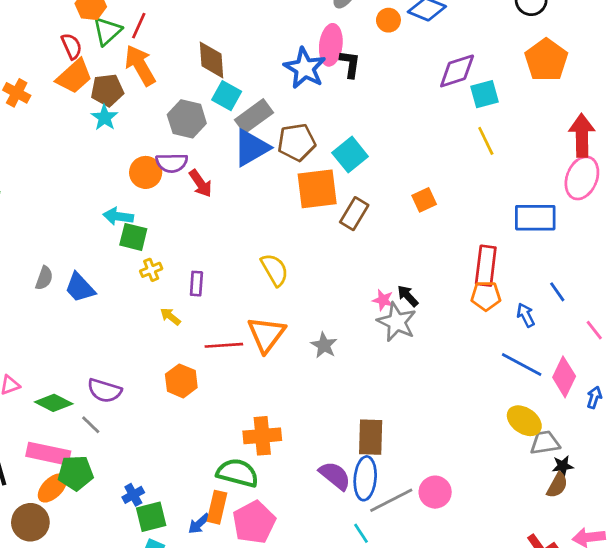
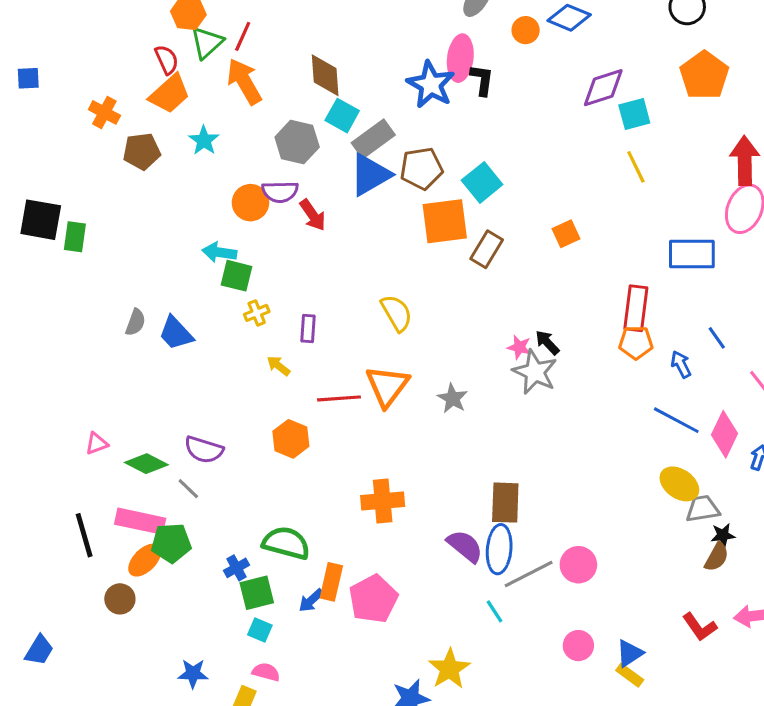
brown pentagon: (107, 90) -> (142, 151), moved
green semicircle: (238, 473) -> (286, 543), moved
brown circle: (30, 522) -> (120, 599), size x0.7

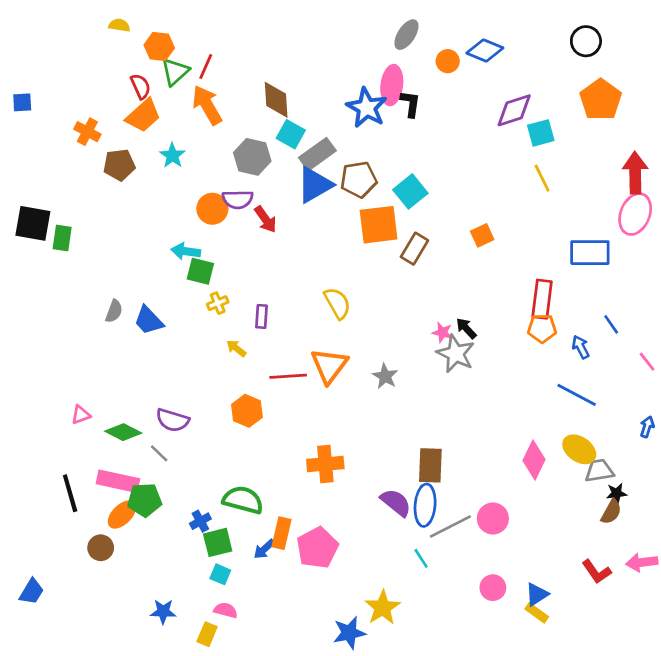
pink diamond: (724, 434) -> (534, 460), moved

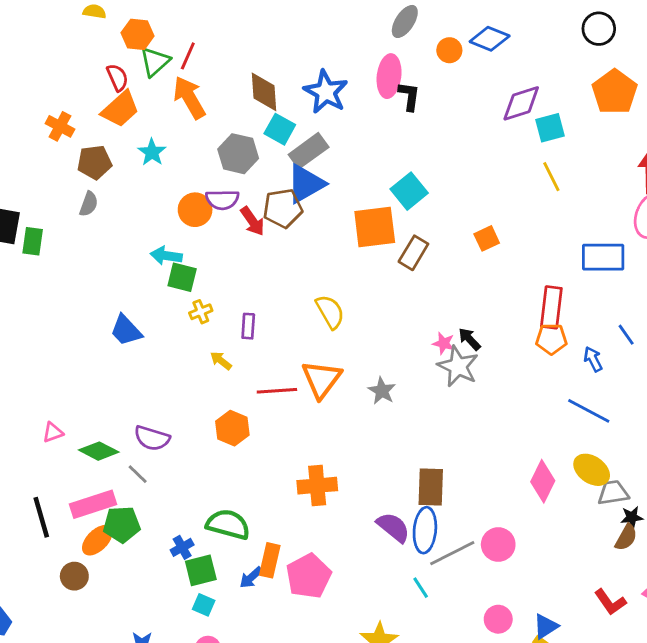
blue star: (367, 108) -> (326, 92), moved
brown pentagon: (359, 179) -> (283, 208), moved
gray semicircle: (114, 311) -> (89, 204), moved
pink rectangle: (118, 481) -> (93, 504), turned -30

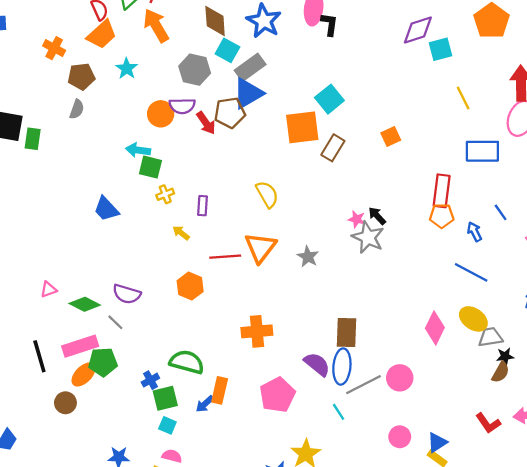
yellow line: (551, 177) -> (463, 98), moved
pink pentagon: (309, 576) -> (277, 395), moved

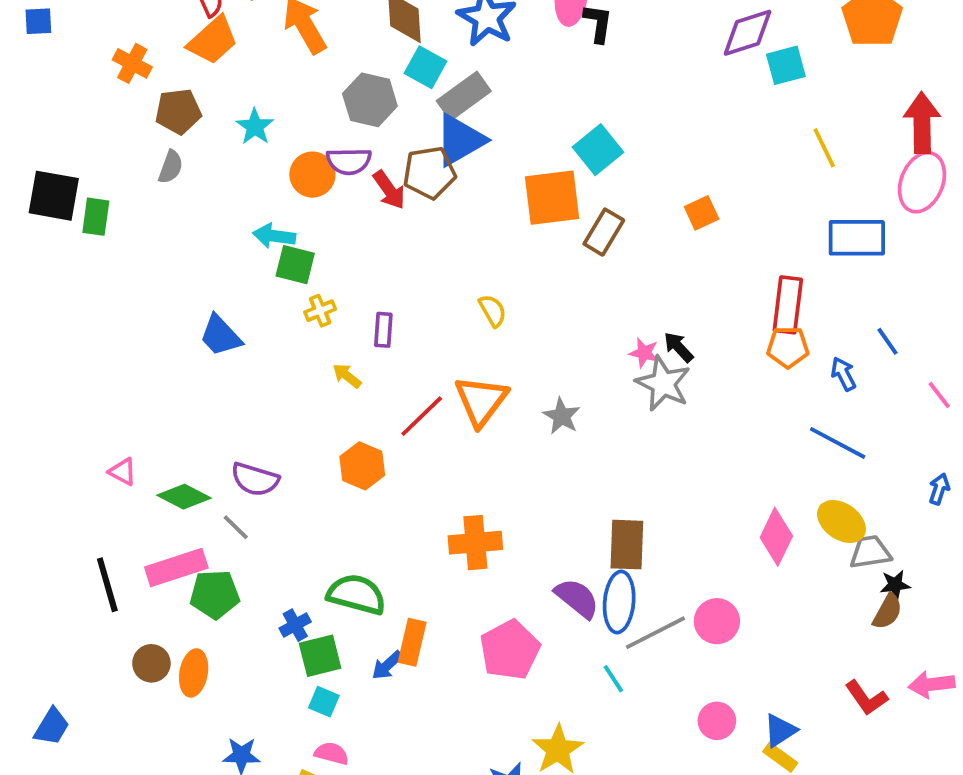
cyan star: (127, 68) -> (255, 127), moved
yellow semicircle: (267, 194) -> (493, 311), size x0.7
red line: (225, 257) -> (422, 416), turned -40
pink triangle: (48, 289) -> (123, 472), turned 48
orange ellipse: (84, 374) -> (194, 673), moved, turned -35

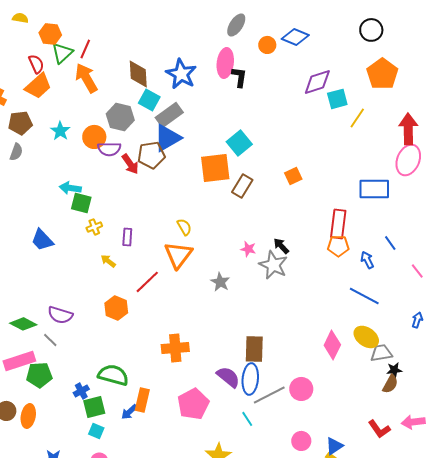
yellow line: (824, 148) -> (357, 118), moved, turned 60
orange circle: (312, 175) -> (94, 137), moved
pink star: (644, 353) -> (248, 249), moved
orange triangle: (481, 401) -> (178, 255), moved

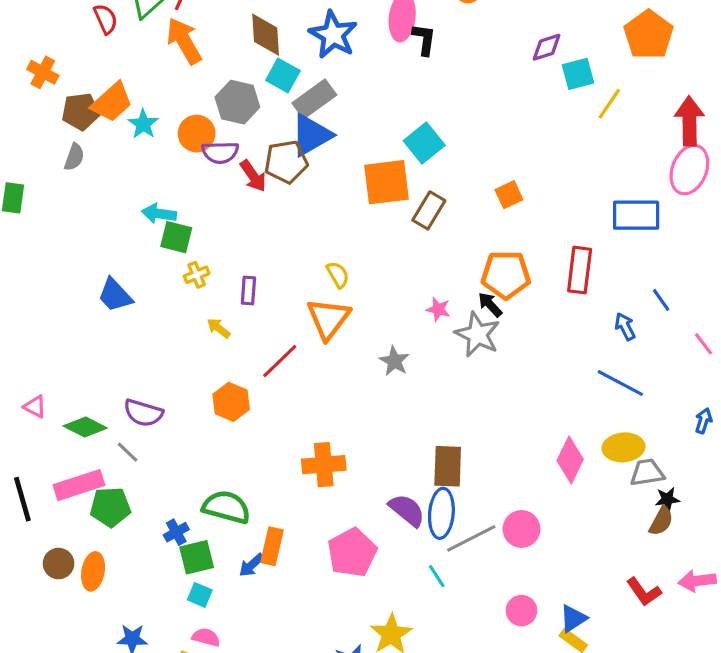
purple diamond: (317, 82) -> (547, 47), size x0.7
orange trapezoid: (38, 86) -> (112, 102), moved
orange pentagon: (338, 246) -> (506, 275), moved, size x1.4
yellow ellipse: (366, 337) -> (623, 447), turned -40

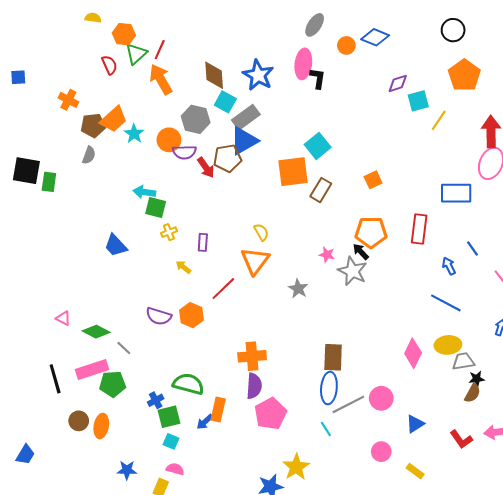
purple semicircle: (143, 413) -> (159, 316), moved
purple semicircle: (407, 510) -> (254, 386), moved, turned 55
blue triangle: (573, 618) -> (415, 424), moved

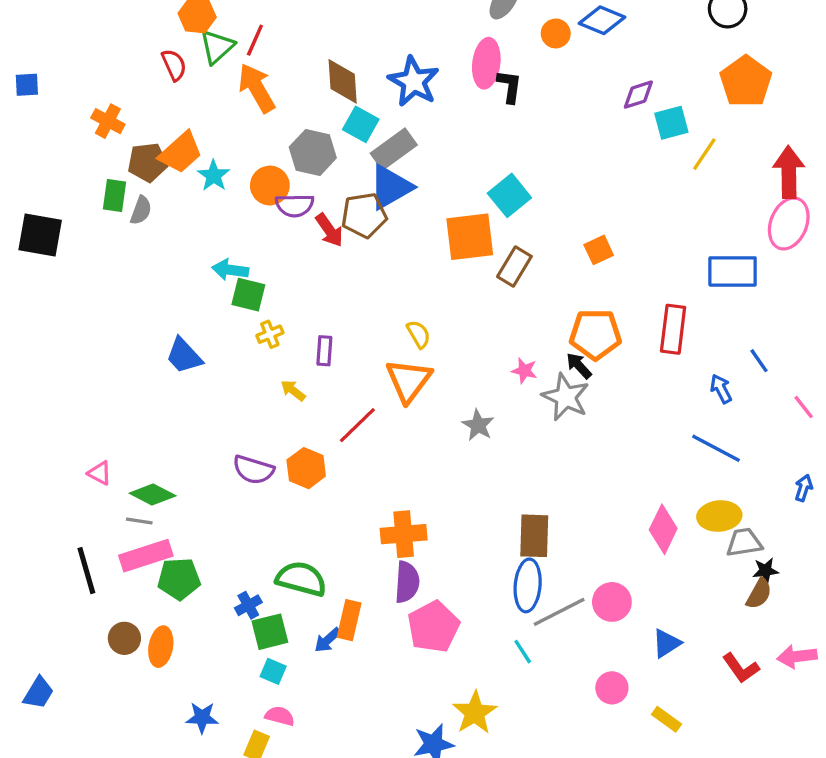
green rectangle: (49, 182) -> (115, 195), moved
gray line: (124, 348) -> (139, 521), moved, turned -35

